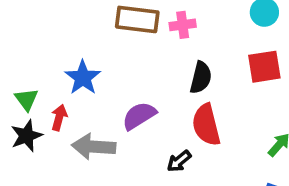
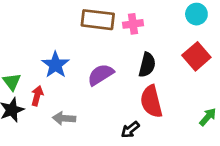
red square: (264, 67) -> (196, 56), turned -32
purple semicircle: (139, 116) -> (101, 75), moved
gray arrow: (94, 147) -> (64, 118), size x0.7

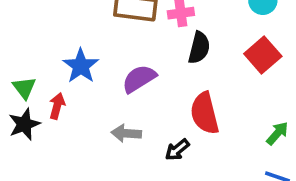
black semicircle: (147, 65) -> (199, 48), moved
gray arrow: (64, 118) -> (126, 133), moved

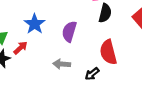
purple semicircle: (139, 79) -> (69, 32), turned -42
red arrow: (57, 106) -> (20, 48), turned 32

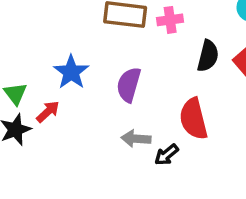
black semicircle: (105, 13) -> (208, 56), moved
gray arrow: (62, 64) -> (136, 139), moved

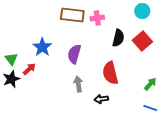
gray arrow: (136, 139) -> (78, 84), turned 77
black arrow: (166, 155) -> (101, 99), moved, turned 32

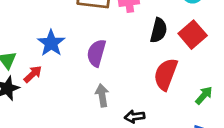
red semicircle: (110, 73) -> (166, 74), moved, turned 35

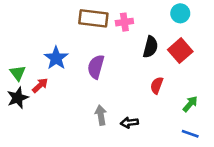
red semicircle: (166, 74) -> (157, 85), size x0.6
gray arrow: (102, 95) -> (101, 115), moved

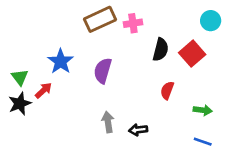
cyan circle: (180, 13) -> (211, 21), moved
brown rectangle: (93, 18) -> (100, 19), turned -32
green arrow: (190, 104) -> (203, 110), turned 56

